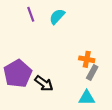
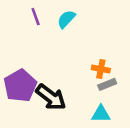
gray rectangle: (92, 72) -> (107, 84), turned 40
black arrow: (44, 83) -> (51, 97), size x1.4

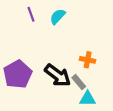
gray rectangle: (107, 84) -> (79, 82), moved, turned 72
black arrow: (51, 97) -> (58, 75), moved

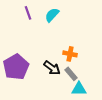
orange cross: (88, 60) -> (70, 54), moved
black arrow: (58, 75) -> (52, 68), size x0.7

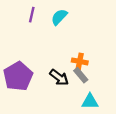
purple line: (28, 13) -> (32, 15), turned 32
gray rectangle: (71, 74) -> (81, 75), moved

